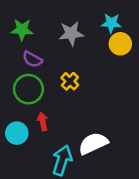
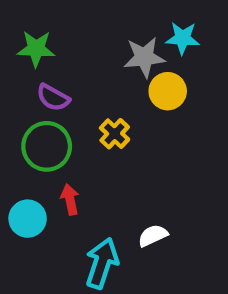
gray star: (71, 33) -> (144, 57), moved
yellow circle: (120, 44) -> (168, 91), moved
white semicircle: (93, 143) -> (153, 236), size x0.6

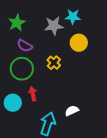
cyan star: (183, 38) -> (73, 17), moved
green star: (36, 49) -> (17, 23), turned -30
gray star: (144, 57) -> (54, 26), moved

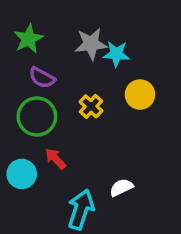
cyan star: (73, 17) -> (116, 54), moved
yellow circle: (79, 43) -> (140, 95), moved
red arrow: (33, 94) -> (55, 159), turned -32

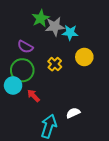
green star: (28, 39) -> (41, 18), moved
cyan circle: (22, 174) -> (13, 85), moved

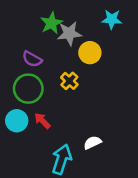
cyan star: (70, 33) -> (112, 19), moved
yellow circle: (84, 57) -> (90, 53), moved
cyan circle: (13, 85) -> (17, 121), moved

